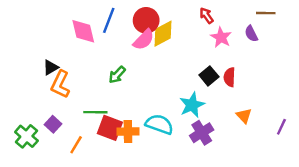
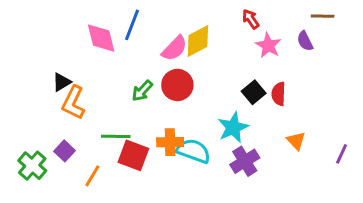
red circle: (146, 20) -> (177, 85), moved
orange cross: (128, 132) -> (170, 142), moved

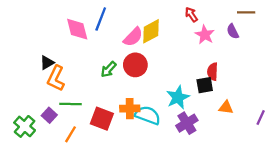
black square: (254, 92) -> (205, 85), moved, turned 30
green line: (116, 136) -> (70, 104), moved
orange triangle: (296, 141) -> (226, 107), turned -40

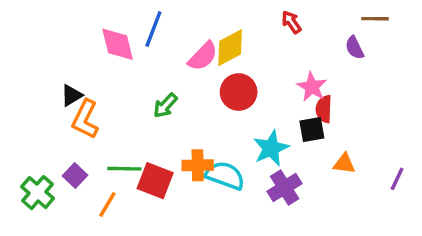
pink star: (205, 35) -> (312, 87), moved
red circle: (135, 65) -> (239, 92), moved
green line: (70, 104) -> (124, 169), moved

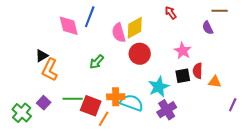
pink semicircle: (203, 56) -> (119, 33), turned 120
red semicircle: (324, 109) -> (198, 71), moved
orange triangle: (344, 164) -> (215, 82), moved
orange line: (107, 204) -> (104, 119), moved

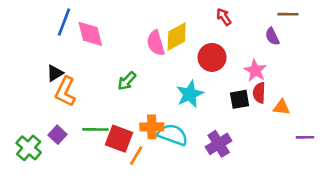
blue line: (90, 17) -> (64, 22), moved
pink star: (183, 51) -> (255, 71), moved
red circle: (140, 54) -> (212, 57), moved
cyan star: (159, 87) -> (190, 94), moved
purple line: (233, 105) -> (305, 137), turned 64

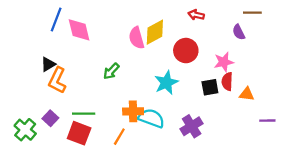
red arrow: (224, 17) -> (196, 15), turned -42
pink star: (255, 71) -> (224, 62), turned 30
red square: (119, 139) -> (79, 133), moved

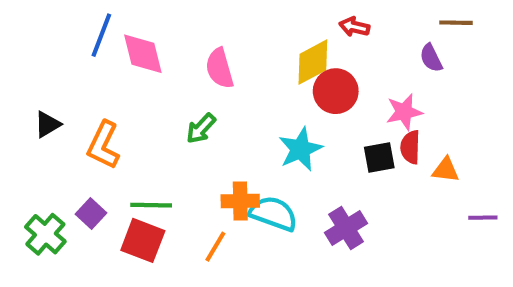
yellow diamond: (155, 32) -> (313, 62), moved
pink semicircle: (136, 38) -> (220, 68), moved
black triangle: (48, 64) -> (47, 124), moved

